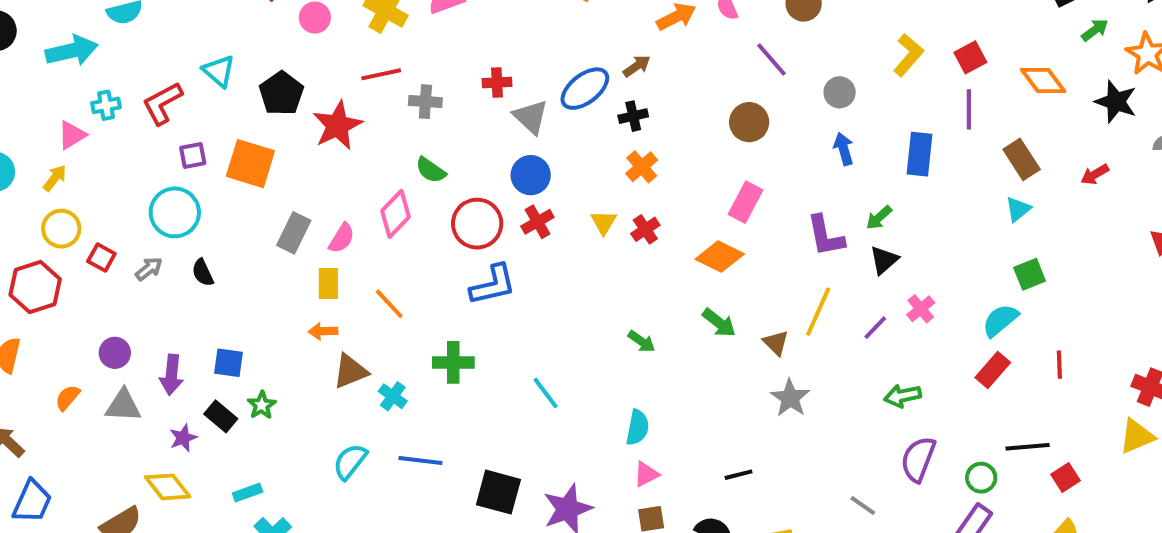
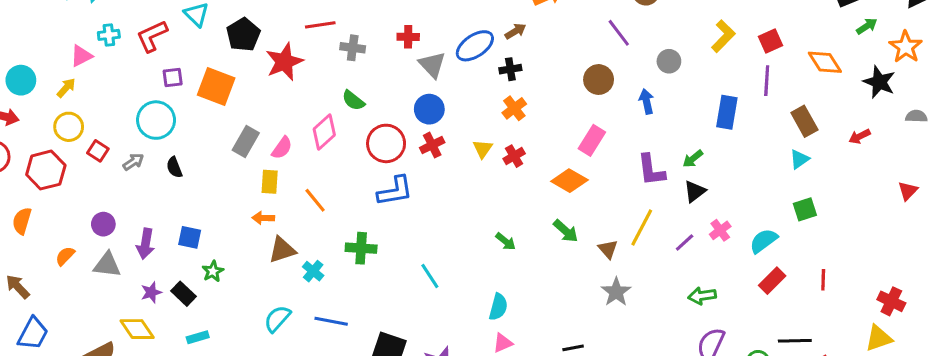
blue arrow: (844, 149) -> (647, 101), moved
cyan semicircle: (1000, 320) -> (764, 241), moved
black rectangle: (221, 416) -> (184, 294), moved

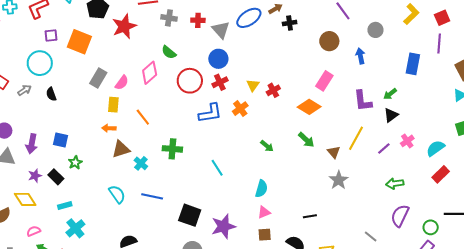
red cross: (408, 37) -> (198, 20), moved
black cross: (510, 69) -> (290, 23), moved
orange cross: (514, 108) -> (240, 109), moved
blue L-shape: (395, 191) -> (210, 113), moved
cyan semicircle: (277, 319) -> (117, 194), turned 102

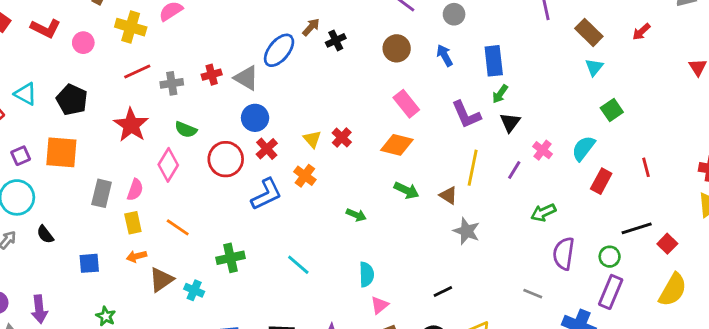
red star: (124, 26) -> (131, 125), moved
blue rectangle: (413, 64) -> (494, 61), moved
pink rectangle: (324, 81) -> (406, 104), turned -54
blue square: (60, 140) -> (89, 263), moved

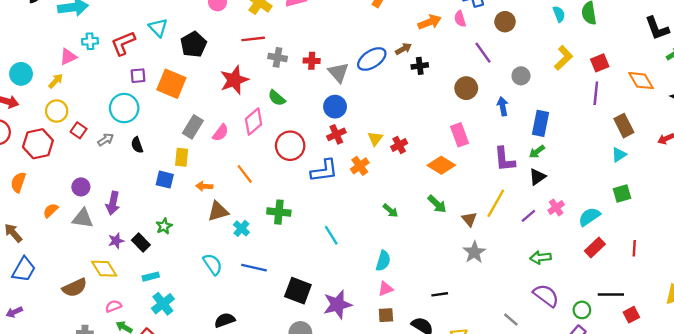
red circle: (226, 159) -> (290, 146), moved
yellow rectangle: (133, 223) -> (182, 157), moved
purple semicircle: (564, 254) -> (546, 296), turned 100

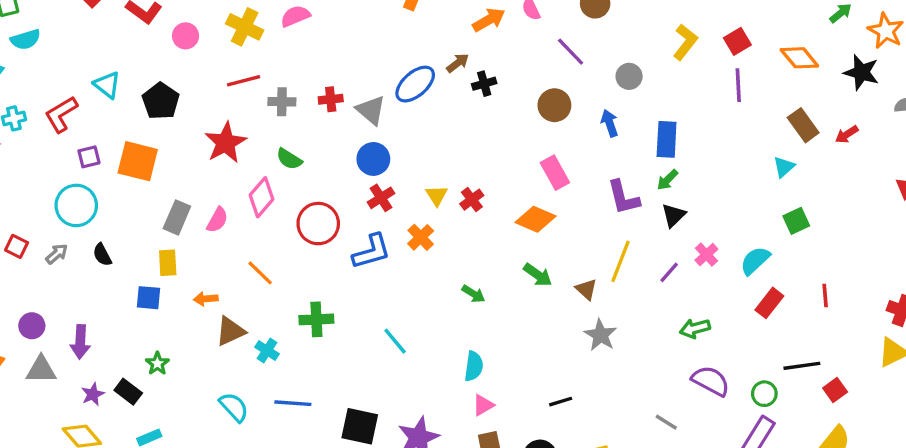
brown rectangle: (624, 126) -> (803, 125), moved

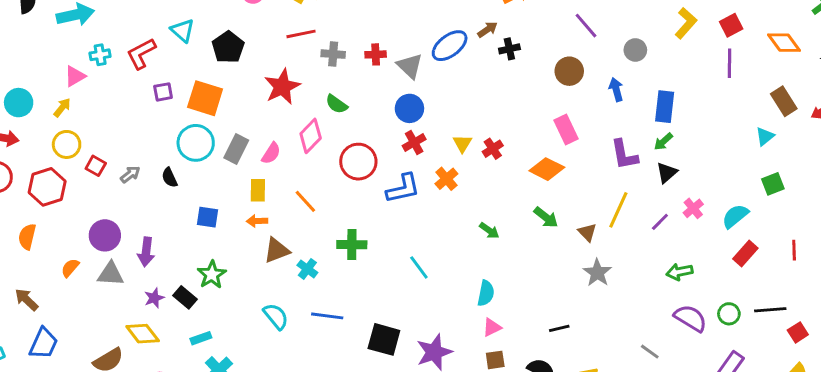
cyan circle: (76, 205) -> (196, 143), moved
yellow rectangle: (168, 263) -> (258, 190), moved
purple circle: (32, 326) -> (105, 235), size x1.4
green star: (157, 364) -> (212, 275), size x1.4
green circle: (764, 394) -> (729, 314), moved

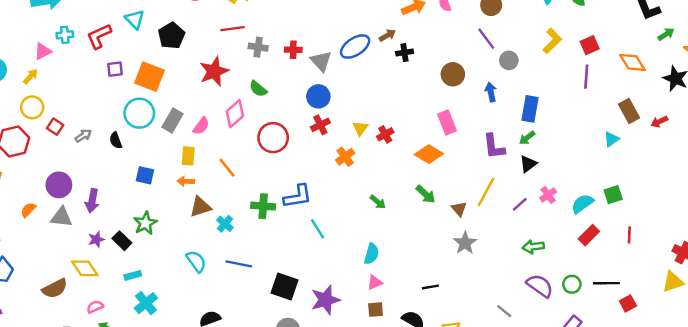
purple line: (586, 26) -> (486, 39), moved
green square: (773, 184) -> (613, 195), moved
blue L-shape: (403, 189) -> (298, 196), moved

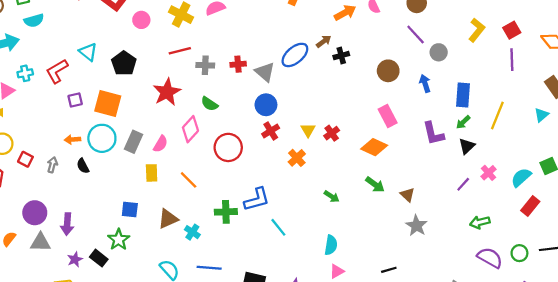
gray arrow: (83, 136) -> (52, 165), turned -35
blue square: (145, 175) -> (130, 209), moved
orange arrow: (186, 181) -> (73, 139), moved
yellow line: (486, 192) -> (497, 116), moved

